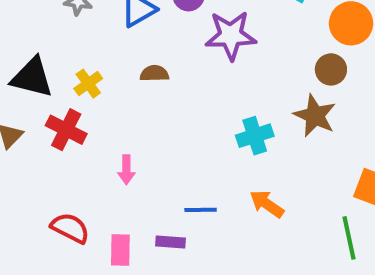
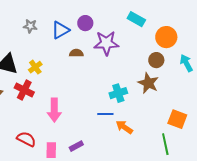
brown semicircle: (154, 73) -> (76, 53), moved
pink arrow: (126, 170) -> (54, 110), size x1.6
blue line: (201, 210) -> (105, 114), moved
purple rectangle: (170, 242) -> (76, 146), turned -32

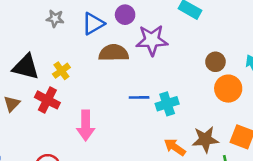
orange circle: (166, 37) -> (228, 89), moved
brown semicircle: (76, 53) -> (114, 53), size x1.6
brown star: (148, 83) -> (205, 139), moved, turned -30
blue line: (105, 114) -> (139, 97), moved

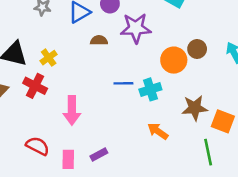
brown semicircle: (114, 53) -> (99, 40), size x0.6
orange circle: (228, 89) -> (174, 60), moved
brown star: (205, 139) -> (195, 108), moved

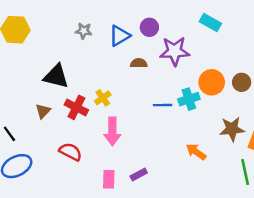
brown circle: (197, 49) -> (242, 82), moved
yellow cross: (49, 58) -> (103, 98), moved
cyan cross: (150, 89) -> (189, 99), moved
red semicircle: (38, 146) -> (70, 152), moved

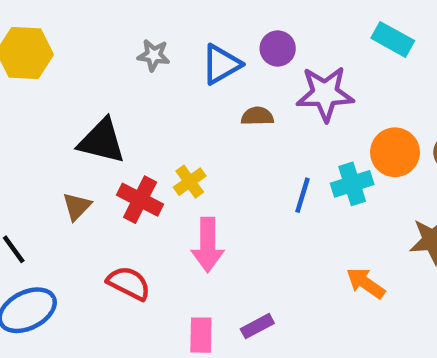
blue line: (163, 105) -> (302, 195), turned -72

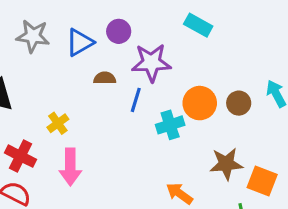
gray star: (154, 55) -> (33, 36), size x1.5
blue line: (302, 195) -> (136, 100), moved
red cross: (140, 200) -> (20, 156), moved

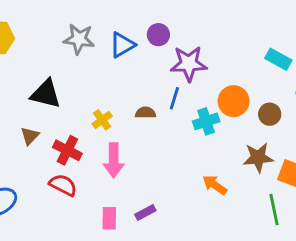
cyan rectangle: (198, 25) -> (278, 59), moved
brown semicircle: (105, 78) -> (145, 113), moved
brown circle: (239, 103) -> (270, 114), moved

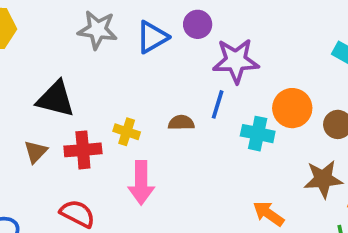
yellow cross: (102, 120) -> (127, 132), turned -36
cyan cross: (206, 121) -> (258, 134), turned 30
red cross: (67, 150) -> (83, 150), moved, turned -32

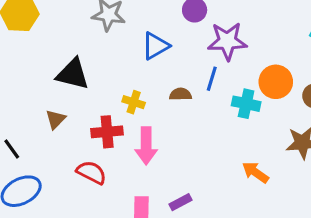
blue triangle: (152, 37) -> (155, 46), moved
red cross: (83, 150) -> (107, 132), moved

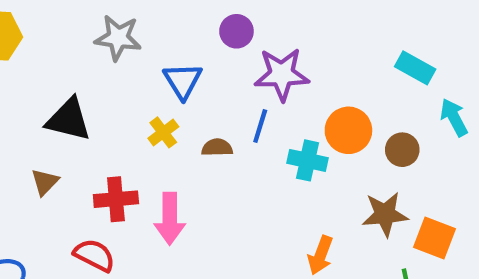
blue triangle: (155, 46) -> (183, 81), turned -32
yellow cross: (134, 102) -> (163, 132), moved, turned 35
orange arrow: (255, 172) -> (320, 255), turned -104

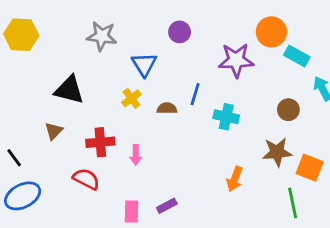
purple star: (282, 74) -> (236, 60), moved
orange circle: (348, 130) -> (271, 32), moved
pink arrow: (170, 219) -> (136, 155), size x0.6

